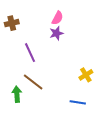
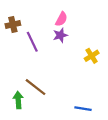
purple line: (30, 53) -> (32, 42), moved
yellow cross: (86, 75) -> (92, 56), moved

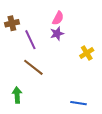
brown line: (35, 87) -> (33, 67), moved

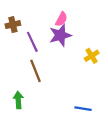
purple star: (57, 34) -> (60, 35), size x1.5
brown line: (33, 67) -> (36, 71), turned 30

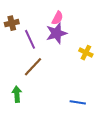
yellow cross: (92, 56) -> (86, 53), turned -32
brown line: (36, 71) -> (33, 67), turned 65

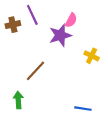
pink semicircle: (57, 18) -> (71, 20), moved
purple line: (30, 39) -> (32, 15), moved

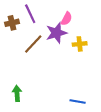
yellow cross: (92, 56) -> (80, 44), moved, turned -32
brown line: (36, 71) -> (33, 44), moved

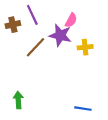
purple star: (56, 33) -> (60, 35), turned 30

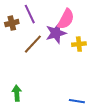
pink semicircle: (71, 20) -> (66, 19), size x1.5
purple star: (60, 35) -> (56, 33), turned -30

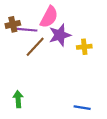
purple line: (30, 14) -> (27, 30), moved, turned -60
pink semicircle: (66, 19) -> (49, 17), moved

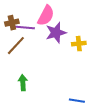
brown line: (35, 47) -> (16, 46), moved
green arrow: (18, 99) -> (23, 83), moved

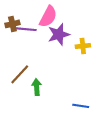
brown line: (16, 46) -> (20, 74), moved
green arrow: (23, 83) -> (37, 87), moved

